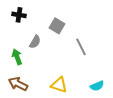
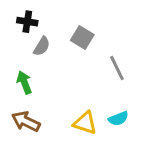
gray semicircle: (35, 42) -> (42, 46), moved
cyan semicircle: (97, 86) -> (118, 119), moved

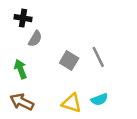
gray square: (82, 38) -> (69, 61), moved

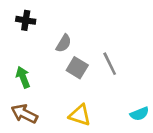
gray semicircle: (35, 39) -> (64, 43), moved
cyan semicircle: (99, 99) -> (139, 114), moved

